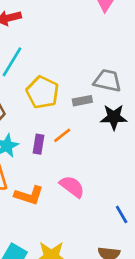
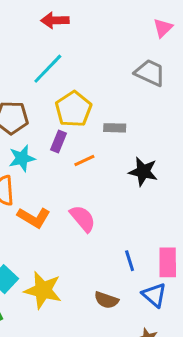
gray trapezoid: (107, 81) -> (150, 73), moved
black star: (114, 117) -> (143, 172), moved
purple rectangle: (39, 144) -> (58, 142), moved

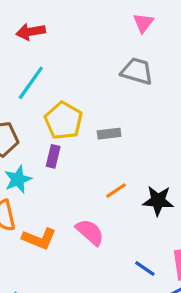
orange line: (84, 161) -> (116, 191), moved
black star: (143, 172) -> (158, 201), moved
blue line: (130, 261) -> (145, 268), turned -30

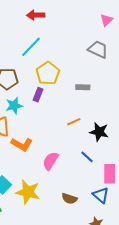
gray rectangle: (109, 134) -> (83, 87), moved
pink semicircle: (90, 232) -> (51, 161), moved, turned -108
blue line: (145, 268) -> (87, 157), moved

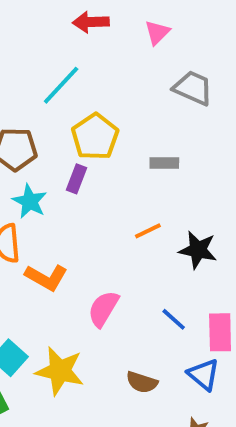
red arrow: (36, 15) -> (91, 22), moved
pink triangle: (106, 20) -> (157, 32), moved
cyan star: (14, 106) -> (30, 201), turned -30
blue line: (87, 157) -> (174, 319), moved

